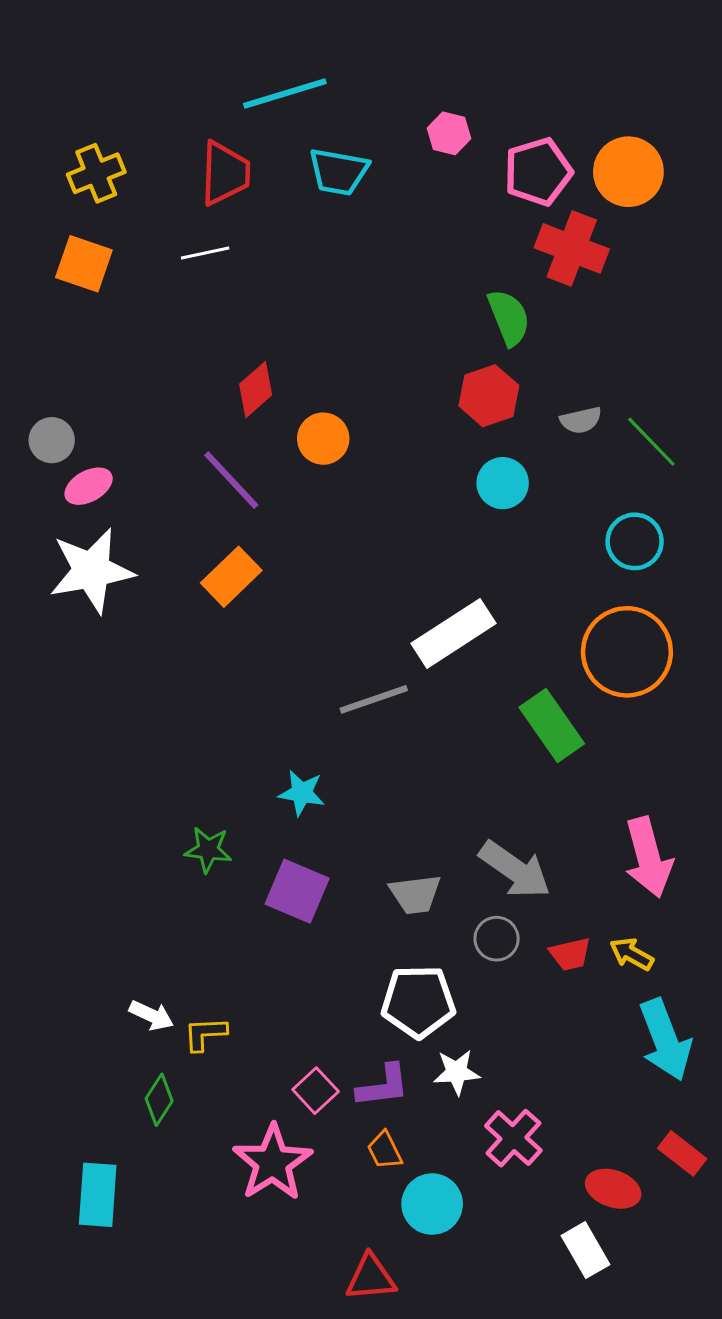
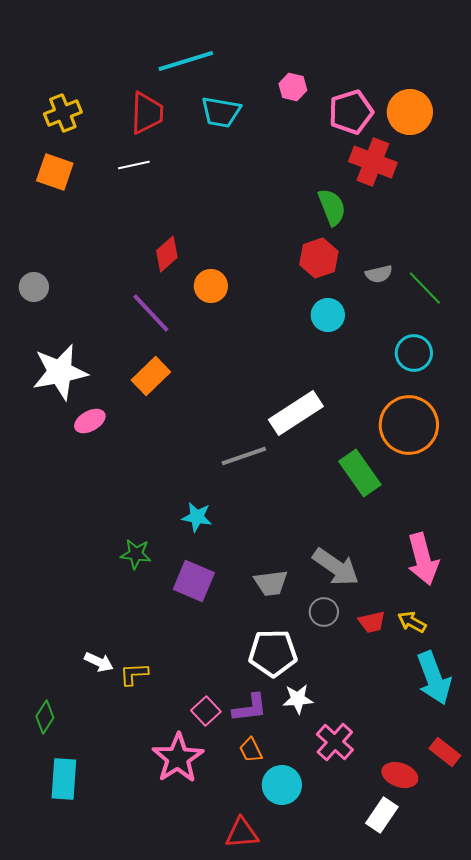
pink ellipse: (89, 486) -> (90, 421), moved
green diamond: (159, 1100) -> (45, 717), moved
white rectangle: (586, 1250) -> (382, 815), turned 64

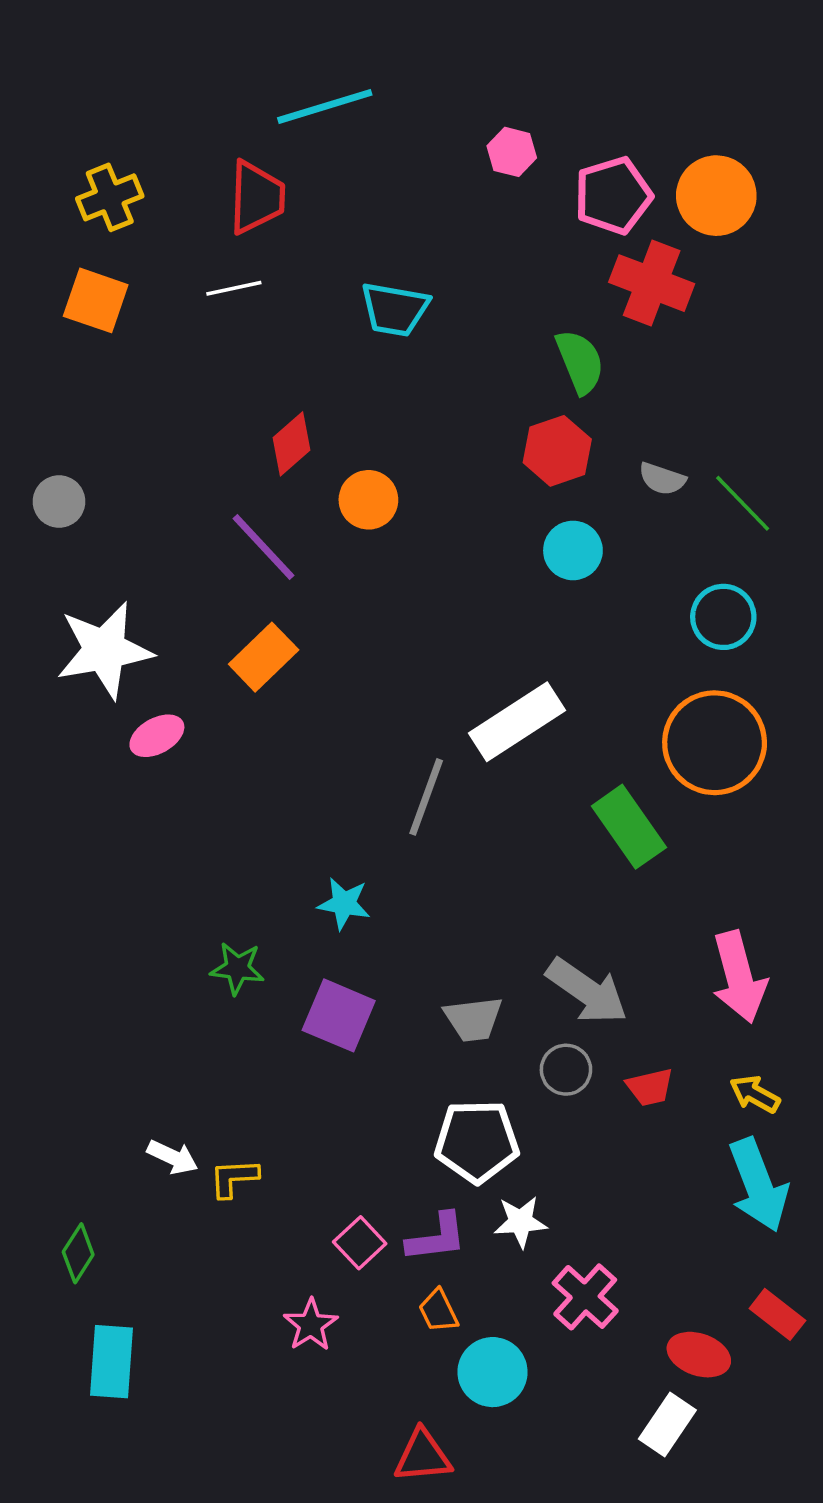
cyan trapezoid: (221, 112) -> (395, 309), moved
gray semicircle: (379, 274) -> (662, 479), turned 32
gray line: (244, 456) -> (426, 797), turned -51
yellow arrow: (412, 622) -> (755, 1094), moved
pink star: (178, 758) -> (311, 1325), size x0.6

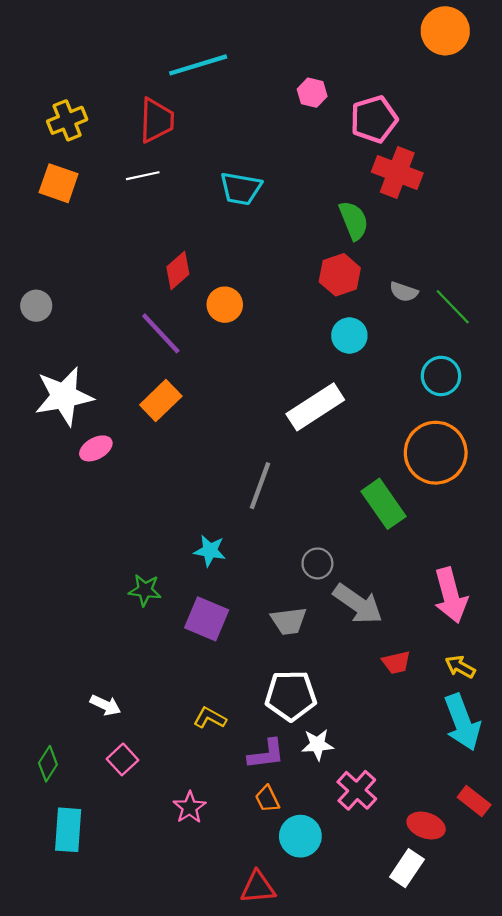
orange circle: (716, 196) -> (445, 31), moved
white rectangle: (517, 722) -> (315, 407), moved
gray circle: (566, 1070) -> (317, 563), moved
yellow L-shape: (234, 1178) -> (210, 718), moved, turned 32
pink square: (360, 1243) -> (122, 759), moved

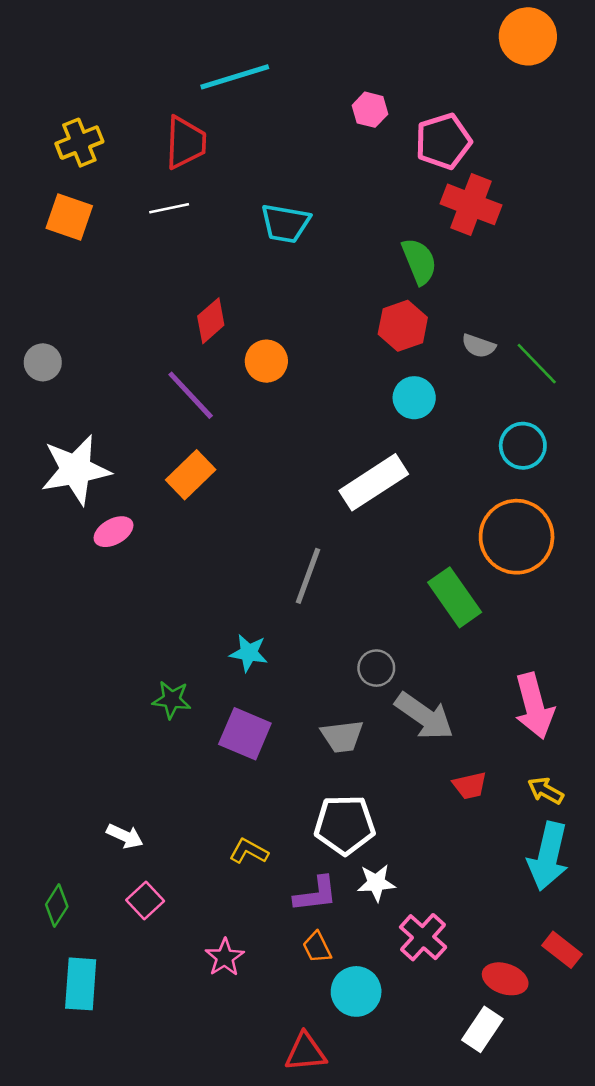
cyan arrow: (462, 722) -> (548, 856), turned 34

